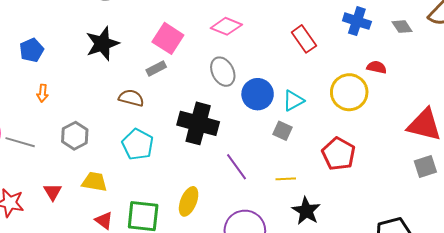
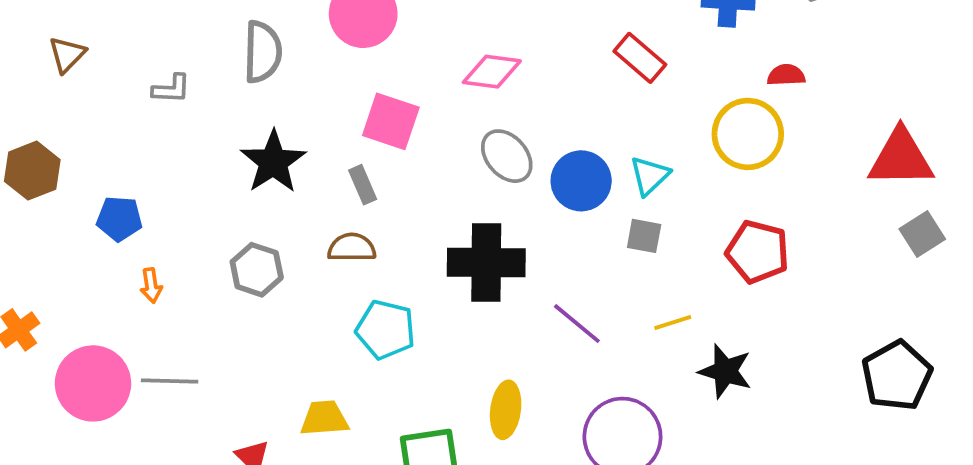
blue pentagon: (31, 50) -> (119, 219), moved, turned -30
gray rectangle: (156, 69) -> (363, 185), moved, turned -72
orange arrow: (42, 93) -> (151, 286), moved
gray hexagon: (75, 136) -> (257, 270), moved

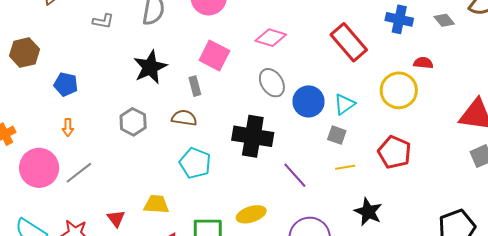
red rectangle: (640, 58) -> (349, 42), size x1.4
orange arrow: (151, 286) -> (68, 127), moved
yellow line: (673, 322) -> (345, 167), moved
gray line: (170, 381) -> (79, 173), turned -48
yellow ellipse: (506, 410) -> (251, 214), turned 56

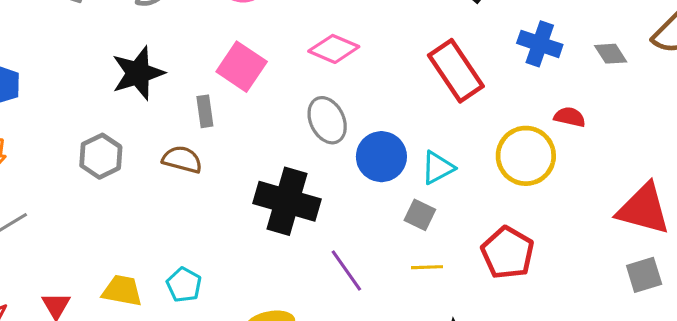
cyan pentagon: (195, 163) -> (184, 285), moved, size x0.7

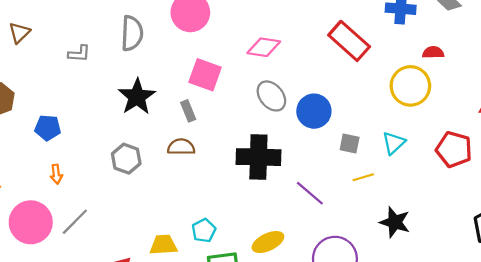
cyan triangle: (438, 168) -> (394, 143), moved
red pentagon: (508, 253) -> (454, 149), moved
cyan pentagon: (184, 285) -> (204, 230), turned 30

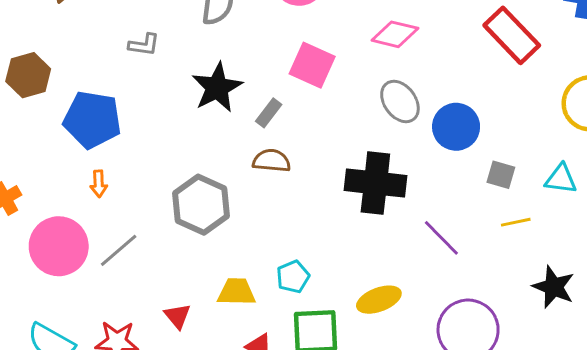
gray L-shape: (79, 54) -> (144, 45), moved
gray rectangle: (188, 111) -> (269, 113), moved, turned 55
blue pentagon: (48, 128) -> (92, 120), size x1.6
cyan triangle: (394, 143) -> (561, 179), turned 45
gray hexagon: (126, 159) -> (201, 205), moved, size x1.4

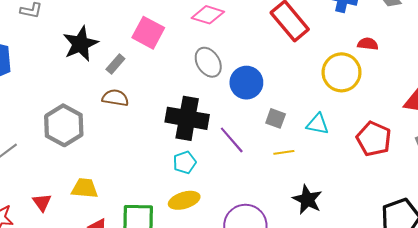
purple line: (441, 238) -> (232, 140), moved
cyan pentagon: (293, 277) -> (185, 162), moved

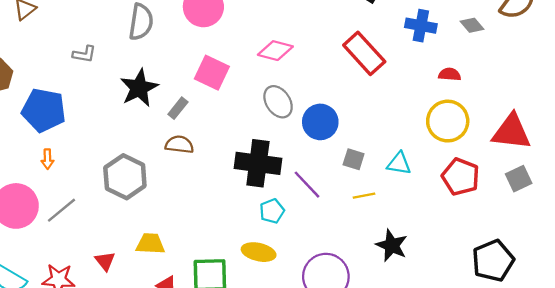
yellow circle: (342, 72) -> (448, 121), moved
cyan pentagon: (185, 162) -> (272, 211), moved
yellow ellipse: (184, 200) -> (259, 252), turned 32

